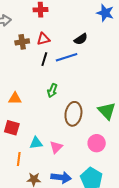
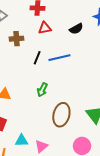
red triangle: (43, 39) -> (45, 28), moved
black semicircle: (81, 39) -> (76, 29), moved

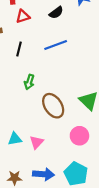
blue line: (59, 58) -> (56, 45), moved
brown ellipse: (61, 115) -> (53, 106), turned -40

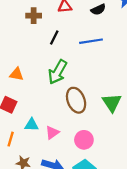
green arrow: (29, 82) -> (58, 72), size x1.6
pink circle: (79, 136) -> (84, 140), moved

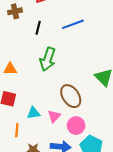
brown ellipse: (76, 100) -> (71, 96), moved
pink circle: (84, 140) -> (76, 126), moved

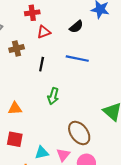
blue line: (73, 24) -> (77, 59), turned 35
green arrow: (48, 59) -> (53, 96), size x0.7

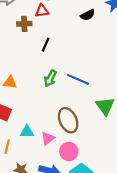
red triangle: (44, 32) -> (42, 11), moved
blue line: (77, 59) -> (78, 79), moved

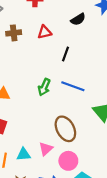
red triangle: (42, 11) -> (44, 32), moved
black line: (46, 45) -> (65, 54), moved
cyan triangle: (27, 132) -> (24, 154), moved

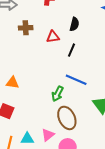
black semicircle: (78, 19) -> (74, 24), moved, turned -48
red triangle: (44, 32) -> (53, 37), moved
green arrow: (44, 87) -> (58, 94), moved

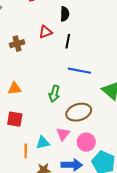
brown cross: (26, 28) -> (17, 44), moved
green arrow: (58, 94) -> (54, 94), moved
brown ellipse: (67, 118) -> (79, 112), turned -70

